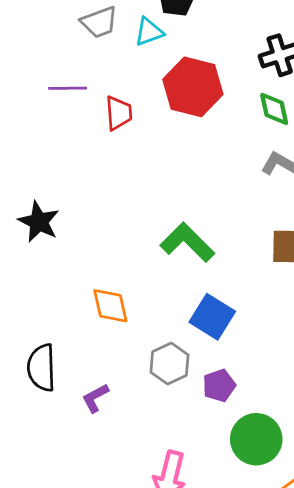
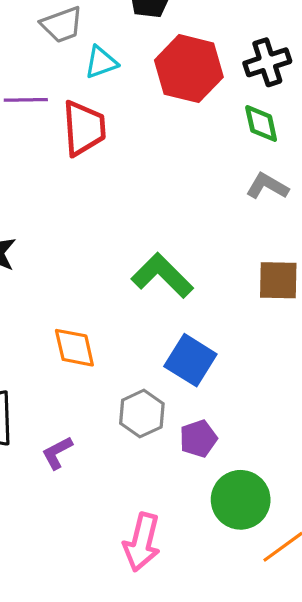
cyan triangle: (149, 32) -> (101, 62), moved
red hexagon: (193, 87) -> (189, 69), moved
red trapezoid: (119, 113) -> (84, 128), size x1.4

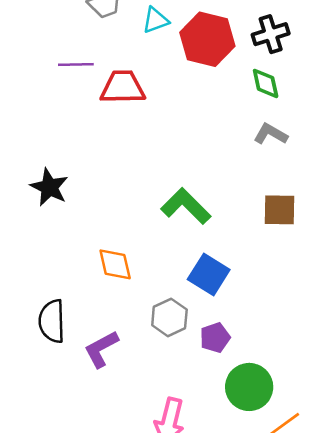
cyan triangle: (101, 62) -> (156, 20), moved
red trapezoid: (84, 128) -> (123, 87), turned -87
purple L-shape: (57, 453) -> (101, 349), size x1.4

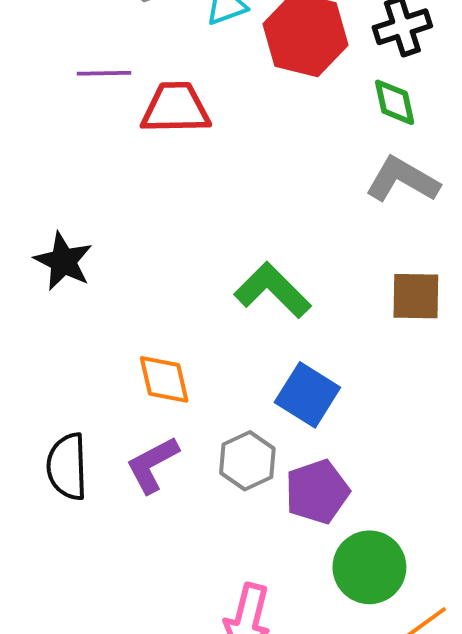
gray L-shape: (271, 134) -> (402, 180), size x1.4
purple pentagon: (215, 338) -> (317, 492), size x1.4
purple L-shape: (101, 349) -> (152, 465), moved

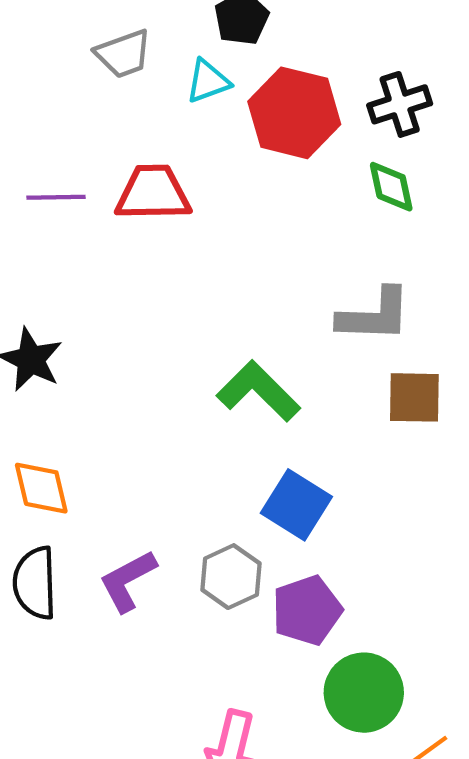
purple line: (104, 73) -> (56, 197), moved
gray L-shape: (402, 180) -> (374, 315), moved, turned 152
orange diamond: (164, 379) -> (41, 488), moved

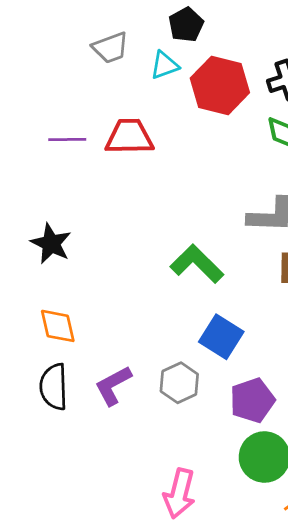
purple pentagon: (307, 610) -> (252, 400), moved

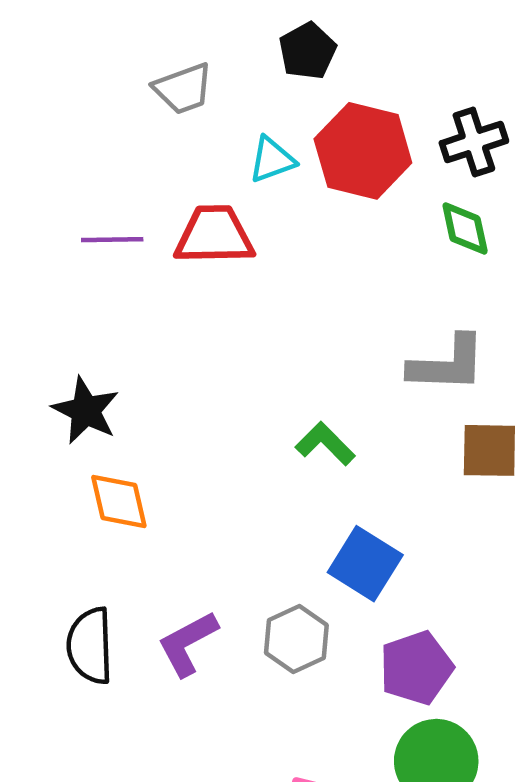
cyan triangle: (164, 65) -> (272, 160), moved
green L-shape: (197, 264) -> (325, 444), size x0.7
orange diamond: (58, 326) -> (119, 501), moved

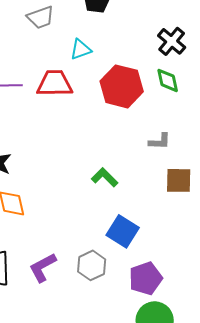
black cross: (474, 142) -> (172, 41), turned -32
red hexagon: (363, 151) -> (122, 86), moved
gray L-shape: (447, 364) -> (160, 141), size x0.6

